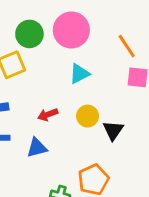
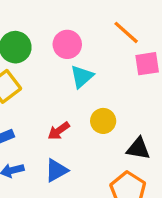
pink circle: (71, 30) -> (67, 44), moved, size x0.7
black triangle: (113, 130) -> (138, 148), moved, turned -40

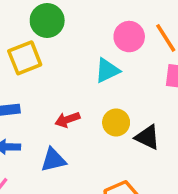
pink circle: (67, 44) -> (129, 37), moved
black triangle: (138, 148) -> (147, 137), moved

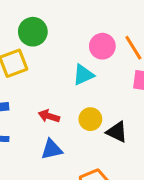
red arrow: (67, 120) -> (49, 116), turned 36
blue triangle: (53, 160) -> (52, 149), moved

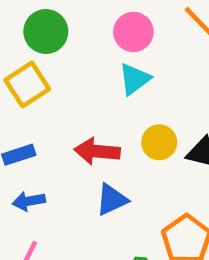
pink circle: (102, 46) -> (133, 32), moved
red arrow: (49, 116) -> (97, 151), size x1.4

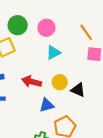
pink circle: (133, 32) -> (46, 28), moved
blue triangle: (112, 200) -> (47, 105), moved

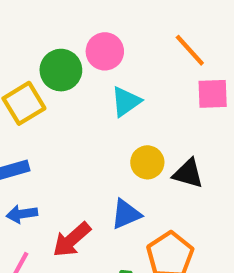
green circle: (18, 25) -> (61, 70), moved
red arrow: (32, 82) -> (72, 240), moved, turned -48

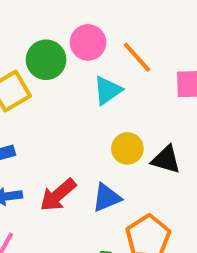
orange line: (190, 50) -> (137, 57), moved
red arrow: (72, 240) -> (58, 195), moved

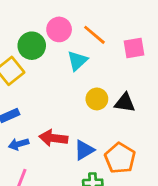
red arrow: (58, 195) -> (53, 138), turned 56
blue triangle: (107, 198) -> (84, 150), moved

